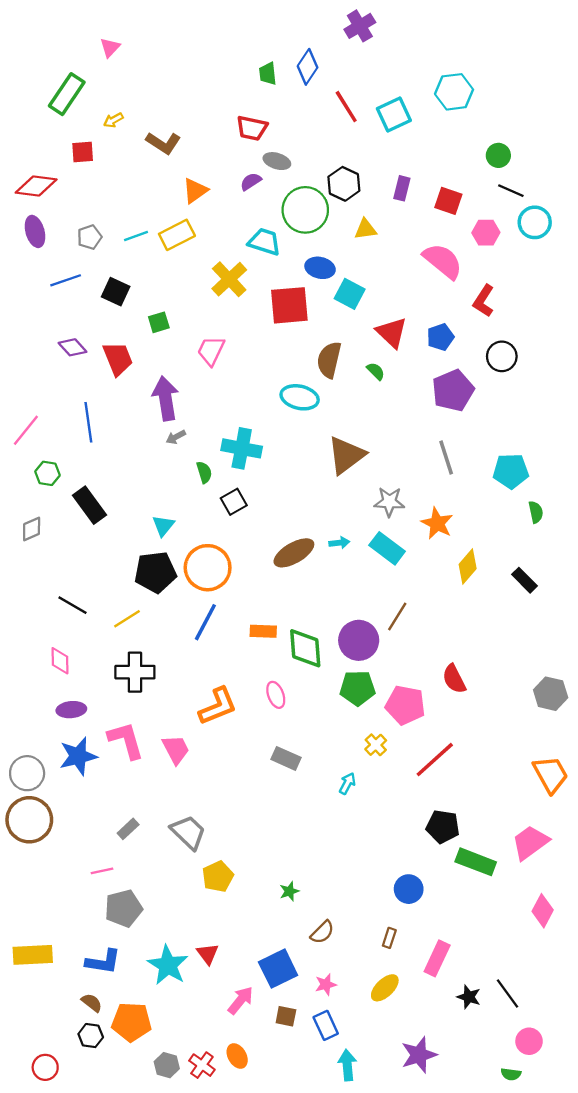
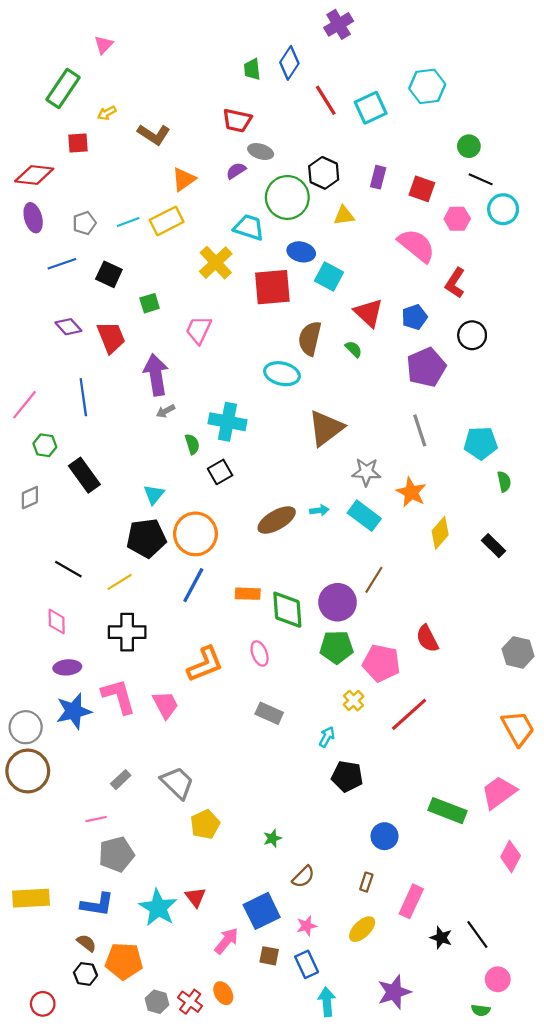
black pentagon: (443, 827) -> (347, 776), moved

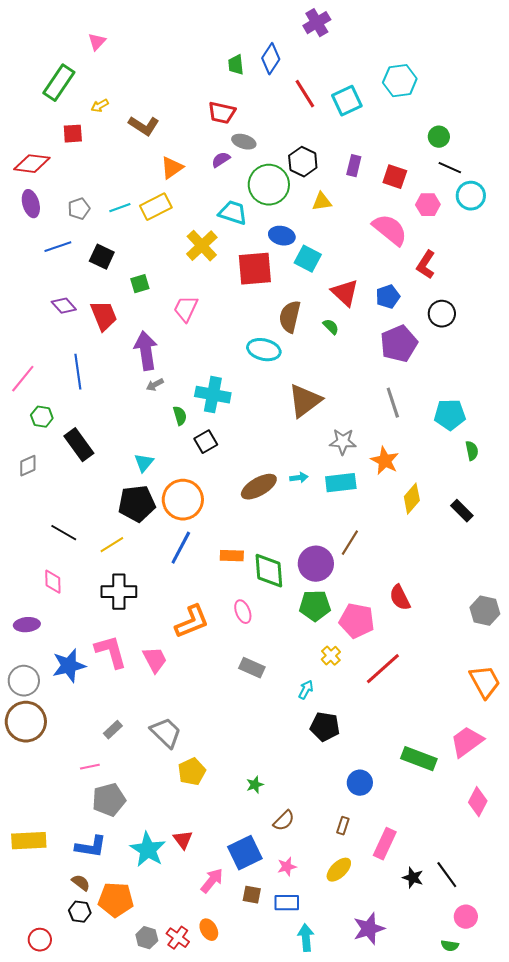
cyan rectangle: (364, 516) -> (341, 483), turned -44
purple ellipse: (67, 667) -> (27, 625), moved
blue rectangle: (307, 964) -> (287, 903), turned -65

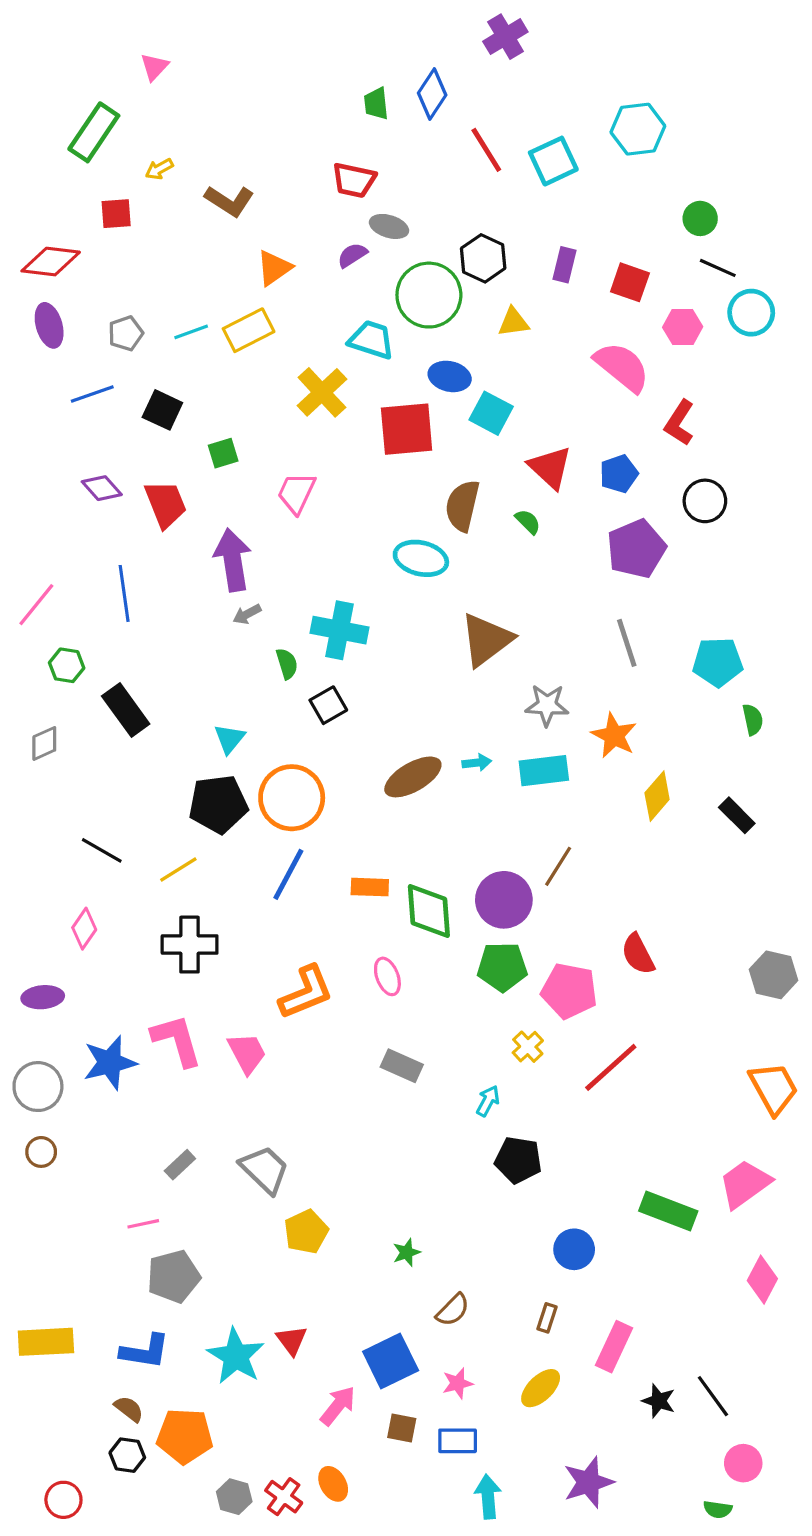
pink diamond: (53, 582) -> (84, 929), turned 35
brown circle: (26, 722) -> (41, 1152), size x0.5

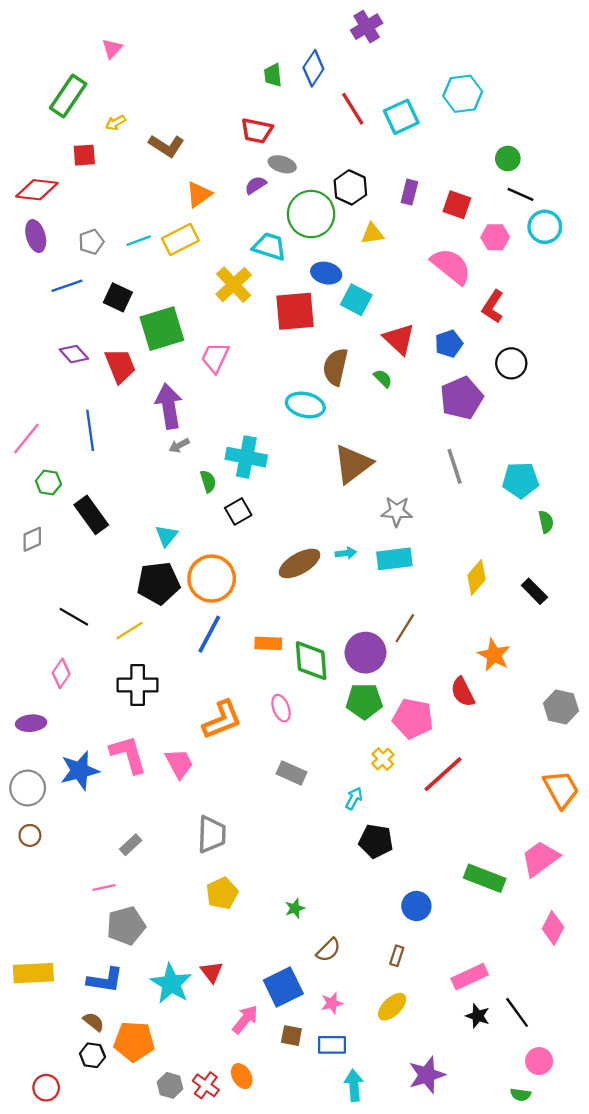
green square: (223, 453) -> (162, 329), size x2.0
orange star: (614, 735) -> (494, 655), moved
gray trapezoid: (265, 1170) -> (212, 834), moved, turned 48
pink rectangle: (614, 1347) -> (470, 977), moved, turned 40

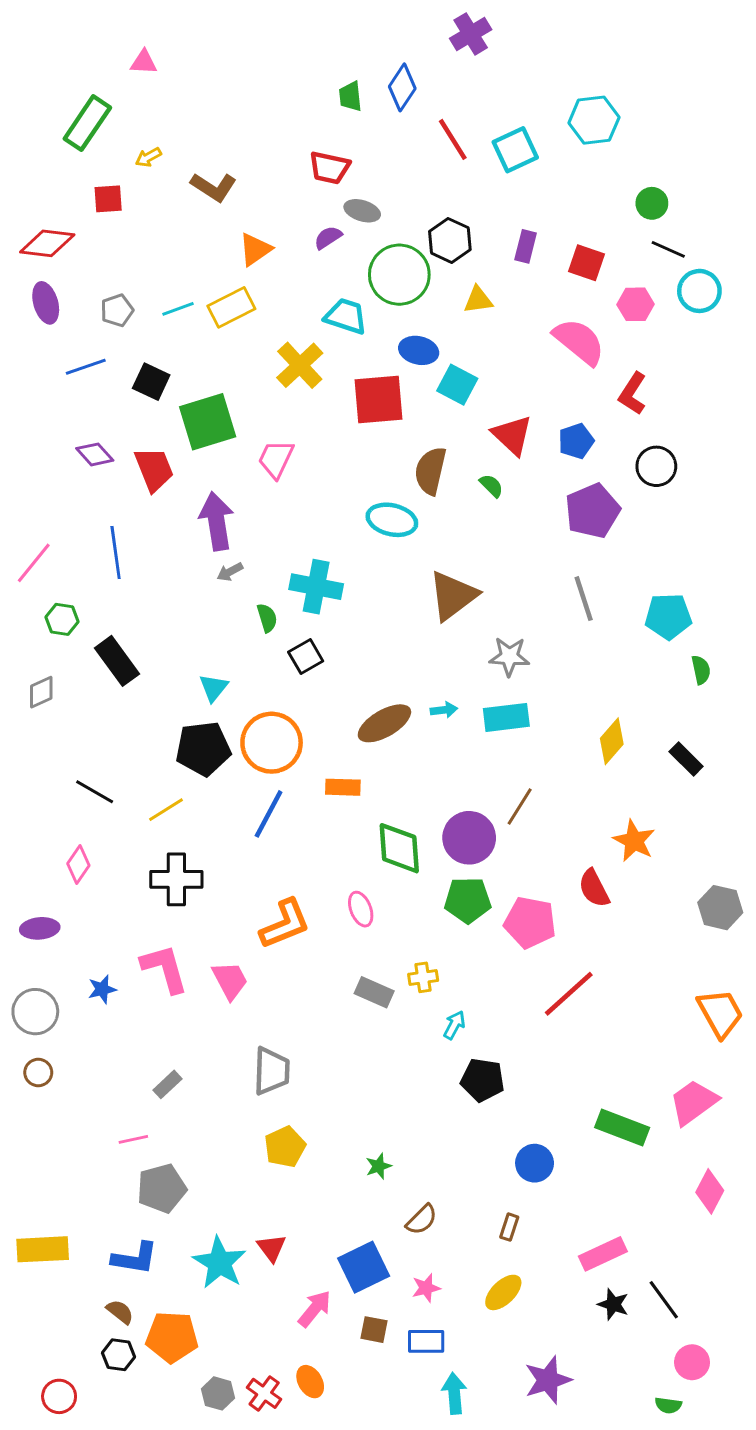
pink triangle: (112, 49) -> (144, 62), turned 50
orange rectangle: (268, 643) -> (343, 787), moved
yellow cross: (383, 759) -> (423, 977), moved, turned 35
blue star: (80, 771) -> (102, 989), size x0.6

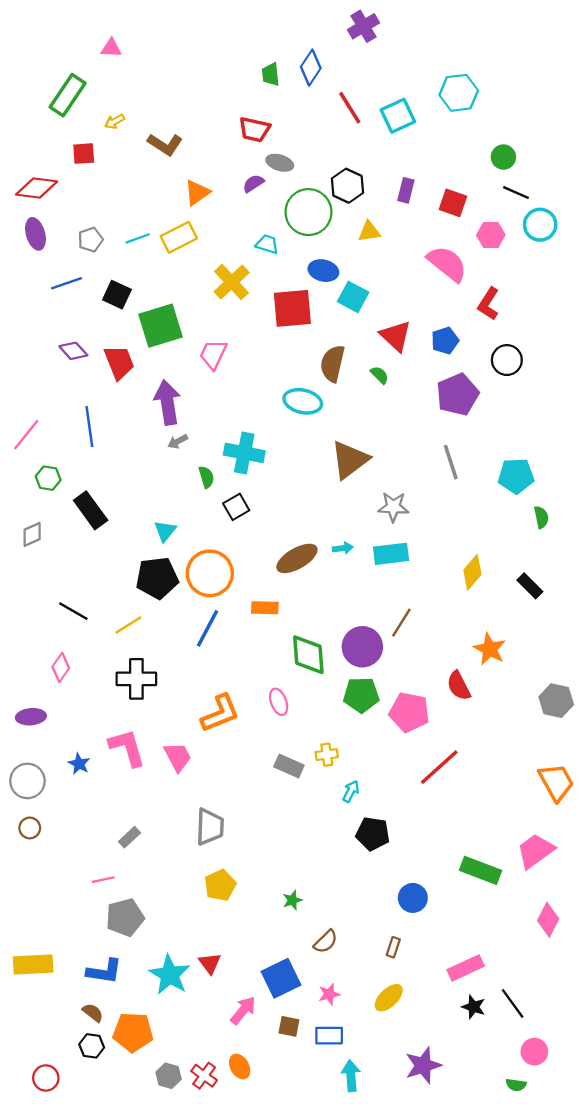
cyan trapezoid: (346, 316) -> (267, 244), size x0.7
blue star: (102, 989) -> (79, 764), turned -30

